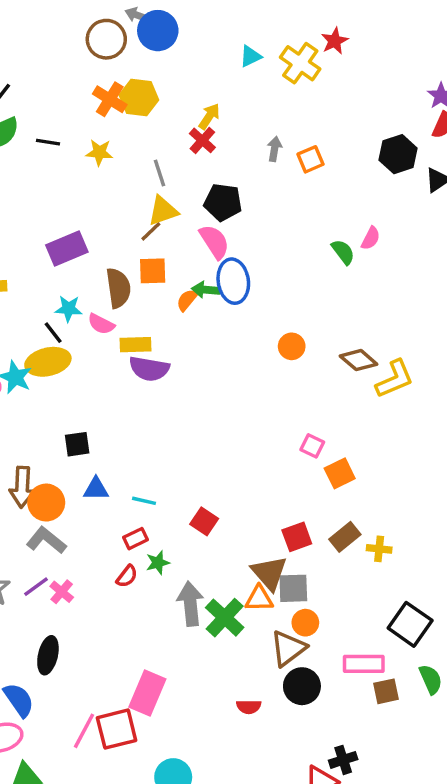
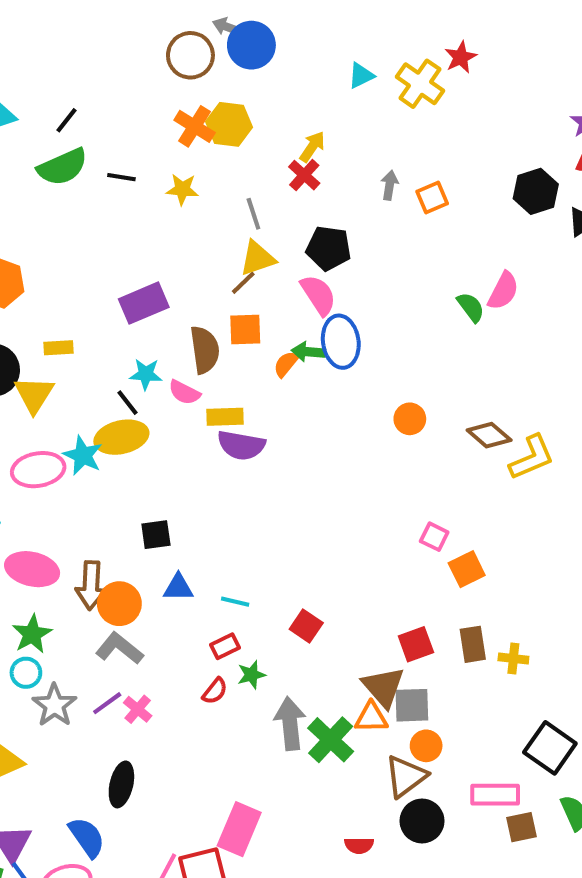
pink semicircle: (371, 238) -> (503, 291), size x1.4
brown rectangle: (345, 537) -> (473, 644), turned -60

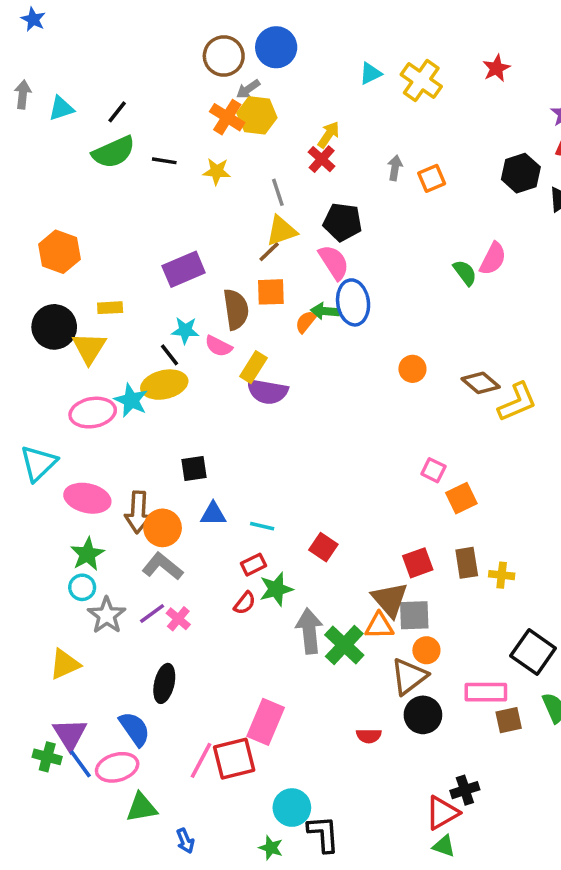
gray arrow: (227, 27) -> (248, 89), moved, turned -55
red star: (461, 57) -> (496, 68), moved
yellow rectangle: (225, 417) -> (253, 367), turned -56
green star: (251, 675) -> (276, 589), size x1.4

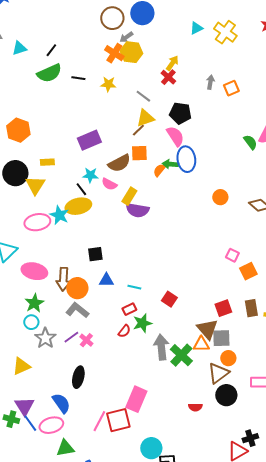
gray line: (278, 192) -> (143, 96), turned -35
brown semicircle: (236, 309) -> (119, 163), turned 70

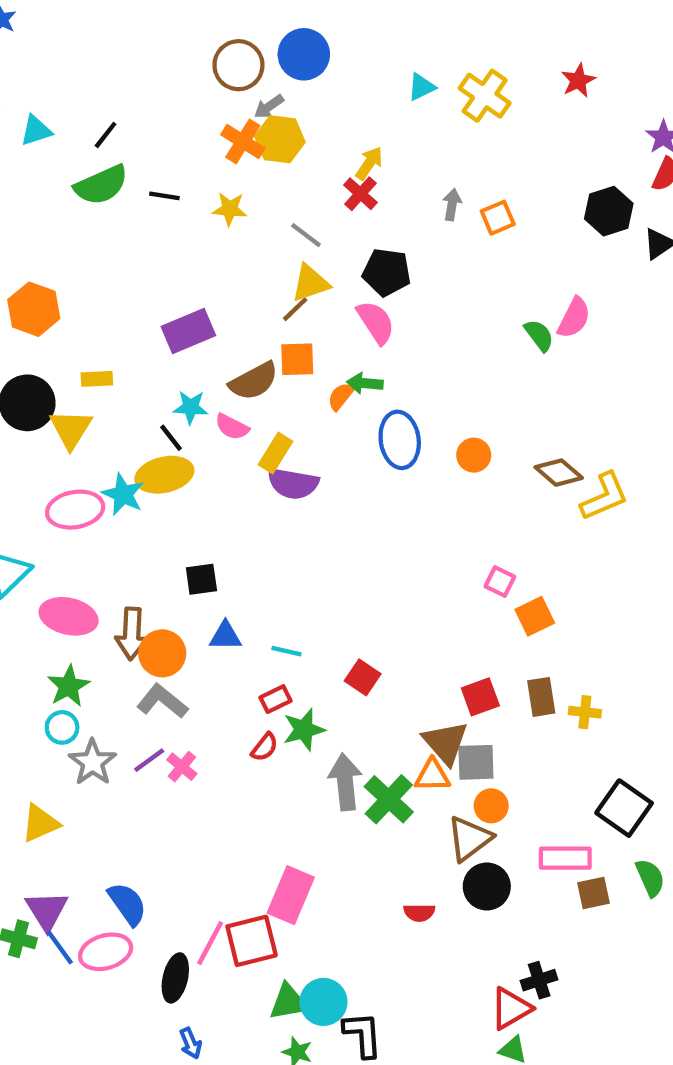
blue ellipse: (186, 159) -> (400, 440), moved
black ellipse: (78, 377) -> (175, 978), moved
green triangle: (65, 448) -> (289, 1002), moved

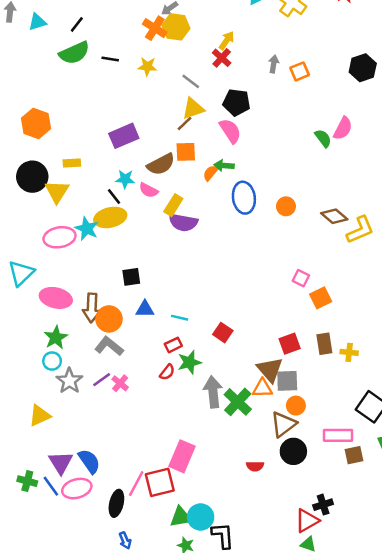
purple triangle: (47, 910) -> (61, 463), moved

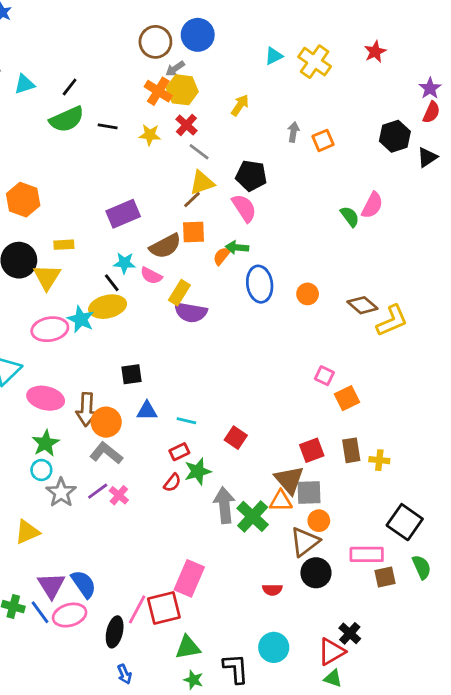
red cross: (222, 58) -> (186, 125), moved
black cross: (323, 505) -> (350, 633), turned -30
cyan circle: (201, 517) -> (274, 647), moved

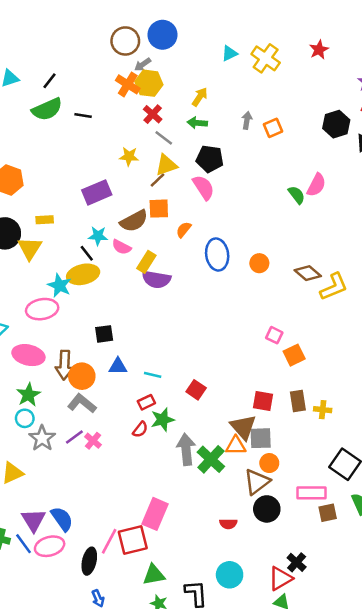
yellow star: (150, 135) -> (129, 156), moved
green arrow: (237, 247) -> (197, 123), moved
pink ellipse: (50, 329) -> (42, 309), moved
red square: (312, 450) -> (263, 401), turned 30

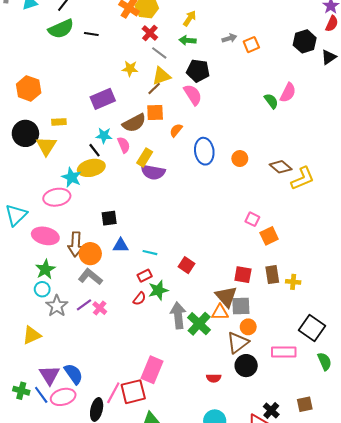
gray arrow: (247, 120) -> (229, 38), turned 64
pink semicircle: (122, 247) -> (124, 145), turned -140
brown square: (328, 513) -> (305, 404), moved

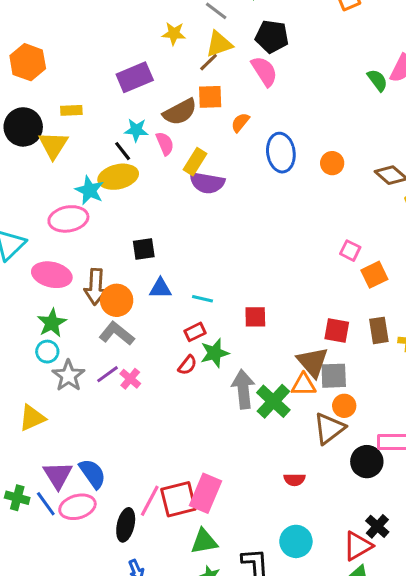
red square: (186, 265) -> (255, 317), turned -35
black circle: (246, 366) -> (367, 462), moved
pink rectangle: (152, 370) -> (206, 493), moved

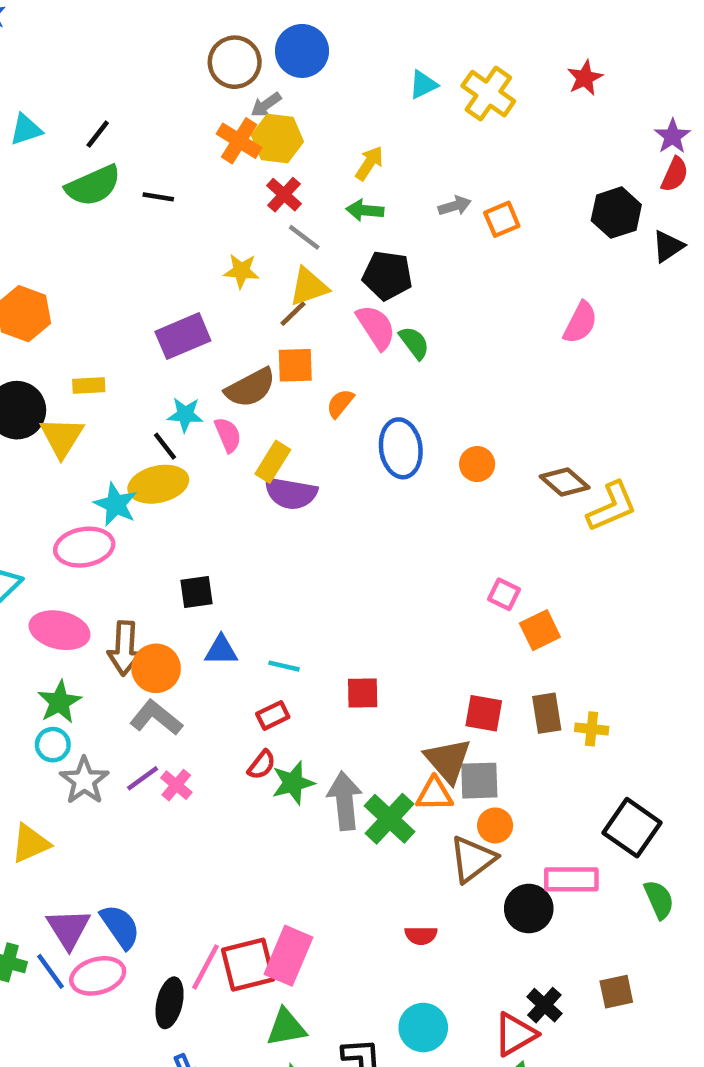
green semicircle: (377, 80) -> (414, 343), moved
green star: (215, 353) -> (293, 783), moved

